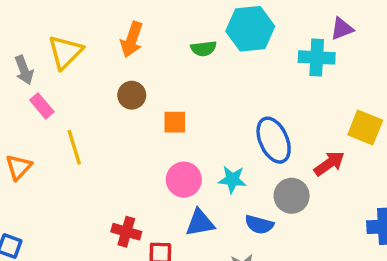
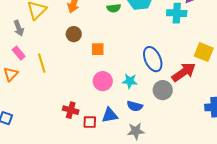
gray arrow: (24, 70) -> (19, 28), moved
pink rectangle: (42, 106) -> (19, 53), moved
red arrow: (329, 163) -> (184, 72), size x1.4
blue triangle: (200, 223) -> (110, 115), moved
blue semicircle: (259, 225) -> (135, 106), moved

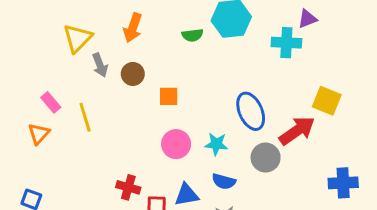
gray arrow: (19, 28) -> (100, 65), moved

